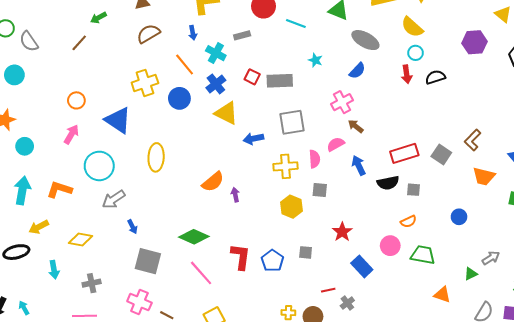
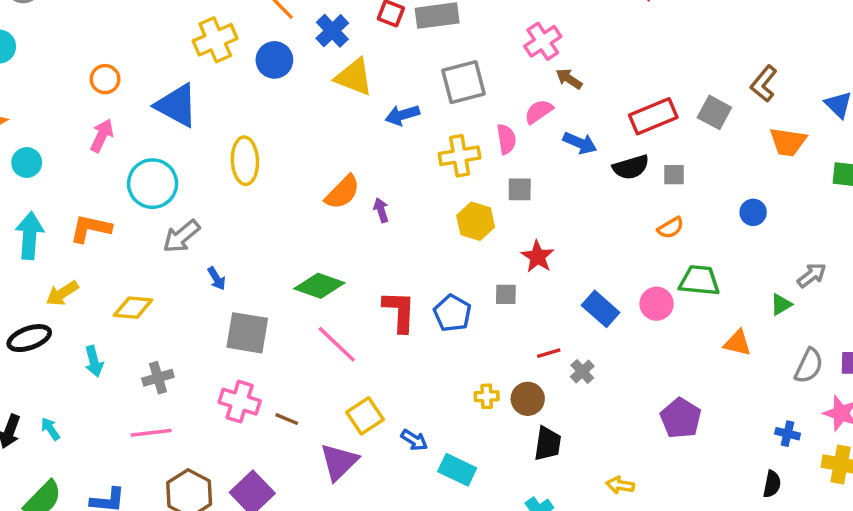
blue arrow: (359, 165) -> (580, 143), turned 144
red star: (342, 232) -> (538, 257), moved
pink circle: (390, 246) -> (657, 304), moved

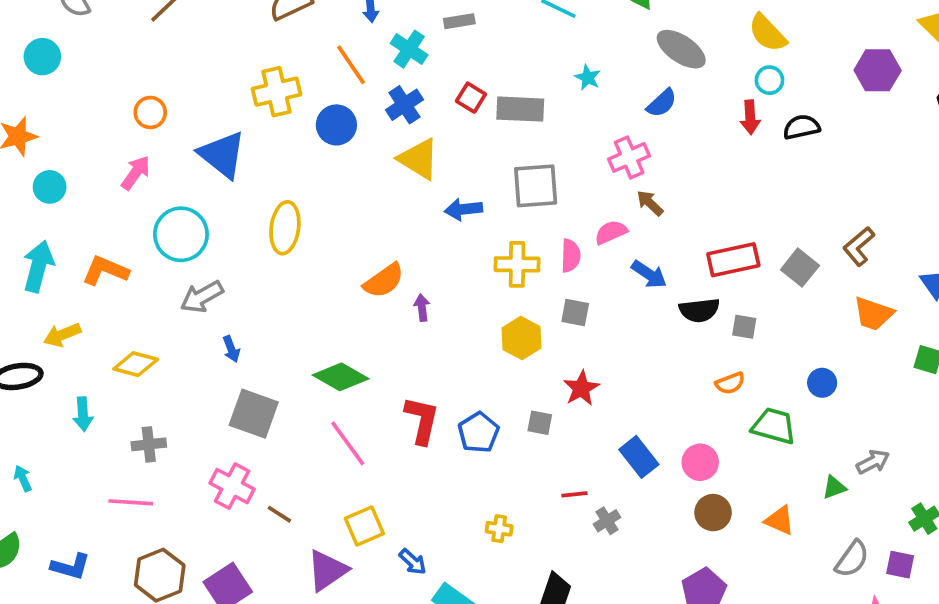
green trapezoid: (699, 281) -> (774, 426), moved
brown circle: (528, 399) -> (713, 513), moved

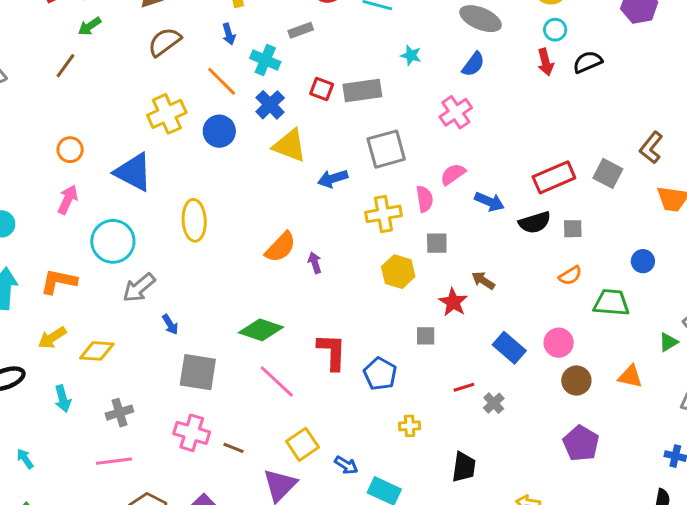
brown arrow: (650, 203) -> (483, 280), moved
yellow arrow: (62, 335) -> (52, 338), moved
blue pentagon: (479, 432) -> (380, 374), moved

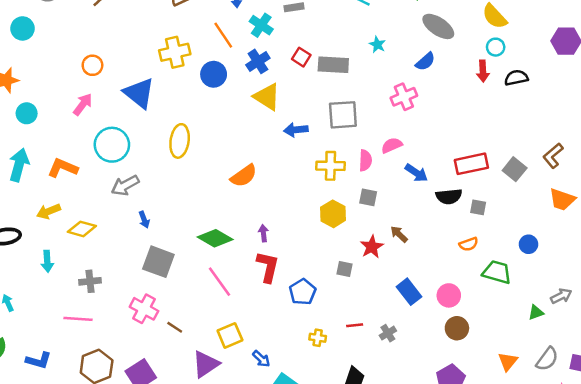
purple arrow: (315, 263) -> (263, 233), moved
orange triangle: (630, 377) -> (508, 361), moved, turned 45
red line: (464, 387) -> (355, 325), moved

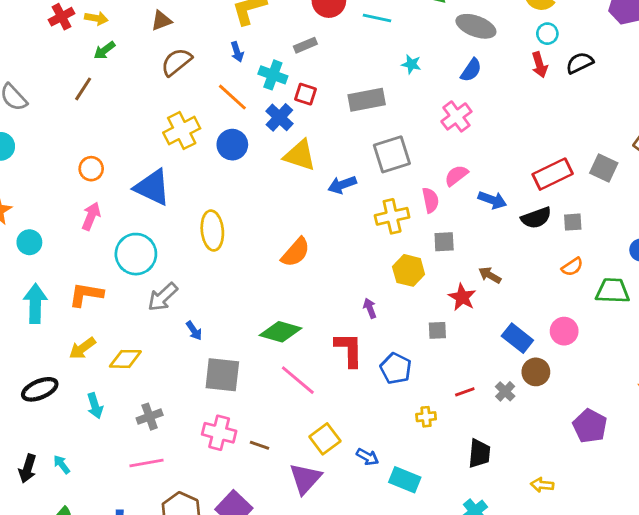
red square: (301, 57) -> (305, 94), moved
purple arrow: (263, 233) -> (370, 308), moved
brown circle: (457, 328) -> (536, 372), moved

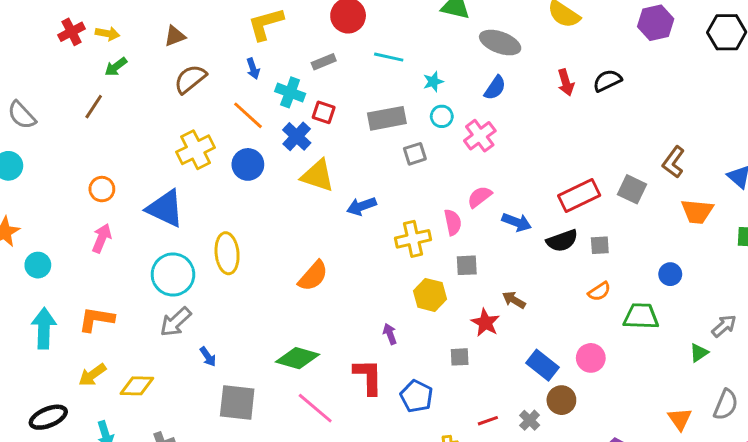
cyan line: (377, 18) -> (389, 57), moved
cyan circle: (547, 34) -> (442, 116), moved
cyan star: (411, 64) -> (433, 82), turned -30
gray square: (392, 154) -> (415, 154), moved, size x0.6
cyan circle: (136, 254) -> (173, 274), moved

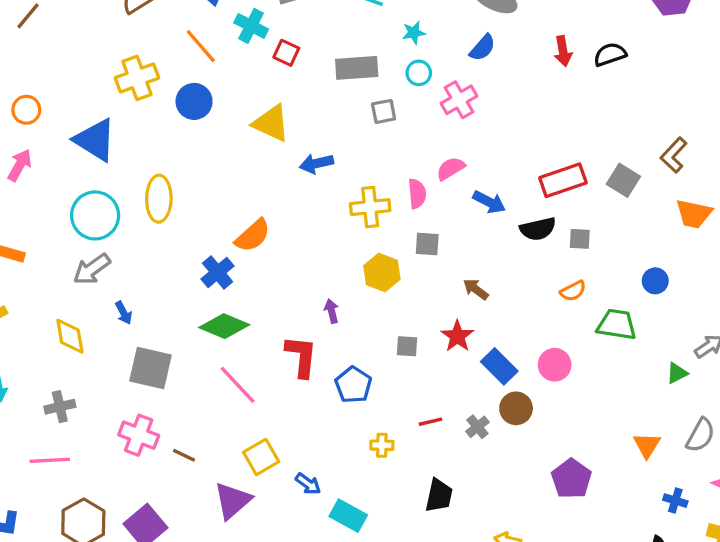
blue cross: (297, 136) -> (218, 272), moved
red star: (485, 323) -> (457, 336), moved
yellow diamond: (137, 386) -> (70, 336), moved, turned 72

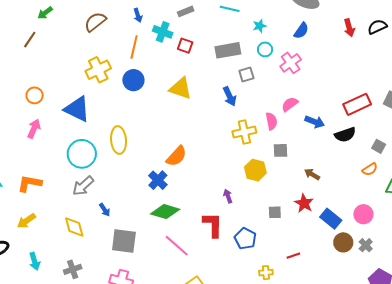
orange line: (201, 46) -> (134, 47), turned 60
blue arrow: (316, 163) -> (230, 96), moved, turned -96
gray square: (580, 239) -> (379, 146), moved, turned 32
gray cross: (477, 427) -> (366, 245), moved

